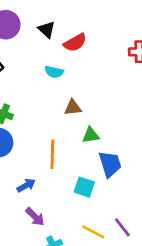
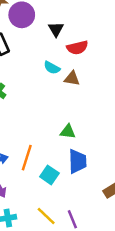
brown triangle: (73, 108) -> (72, 78), moved
orange line: (52, 154) -> (27, 158), moved

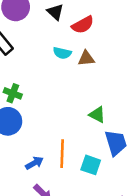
green triangle: (68, 132) -> (97, 115), turned 35

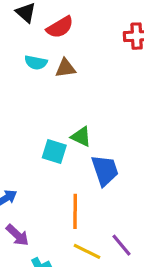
orange line: (62, 154) -> (75, 211), moved
cyan square: (91, 165) -> (54, 152), moved

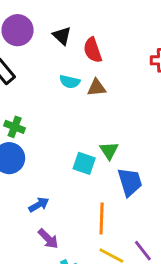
red semicircle: (60, 27) -> (93, 50), turned 100
green triangle: (81, 137) -> (109, 151), turned 30

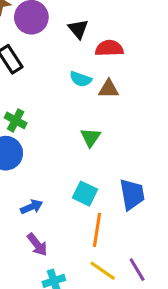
red semicircle: (93, 50) -> (109, 48), turned 100
green triangle: (109, 151) -> (91, 137), moved
cyan square: (84, 163) -> (85, 194), moved

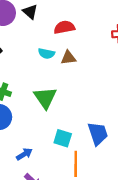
black triangle: (78, 29) -> (30, 12), moved
green triangle: (91, 137) -> (45, 98), moved, size x1.5

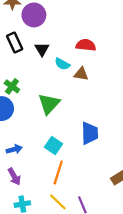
black triangle: (30, 12) -> (42, 49), moved
blue trapezoid: (98, 134) -> (90, 133), moved

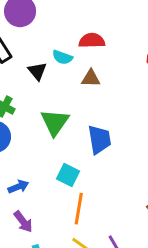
black triangle: (42, 49) -> (37, 71), moved
cyan semicircle: (62, 64) -> (62, 57), moved
blue trapezoid: (90, 133) -> (99, 139), moved

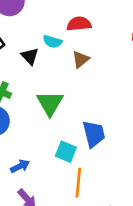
brown triangle: (91, 78) -> (81, 59), turned -36
blue trapezoid: (99, 139) -> (94, 134), moved

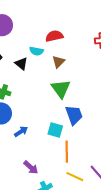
green triangle: (50, 103) -> (61, 89), moved
blue arrow: (20, 166) -> (21, 132), moved

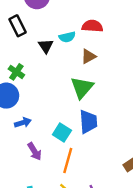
cyan semicircle: (36, 51) -> (67, 37), turned -40
purple arrow: (31, 167) -> (35, 151), moved

